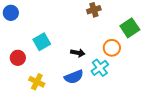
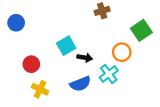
blue circle: (11, 13) -> (16, 23), moved
cyan square: (42, 42) -> (66, 46), moved
red circle: (18, 58) -> (31, 64), moved

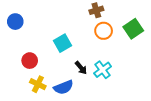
orange circle: (122, 52) -> (104, 31), moved
black arrow: (85, 58) -> (81, 68), moved, turned 40
blue semicircle: (80, 84) -> (64, 87), moved

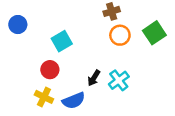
cyan square: (62, 43) -> (62, 41), moved
red circle: (30, 61) -> (50, 70), moved
black arrow: (81, 68) -> (94, 78), turned 72

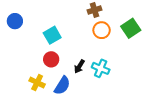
red circle: (50, 70) -> (51, 59), moved
cyan cross: (119, 80) -> (101, 68), turned -30
blue semicircle: (74, 101) -> (62, 86), turned -36

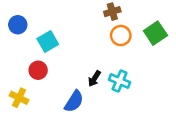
cyan square: (52, 35) -> (48, 41), moved
red circle: (51, 59) -> (38, 70), moved
yellow cross: (37, 83) -> (19, 98), moved

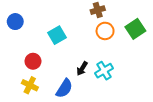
cyan square: (48, 41) -> (57, 35), moved
cyan cross: (120, 81) -> (104, 71), turned 36
yellow cross: (19, 98) -> (30, 85), moved

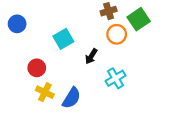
green square: (135, 29) -> (139, 19), moved
black arrow: (82, 69) -> (91, 56), moved
yellow cross: (30, 85) -> (45, 92), moved

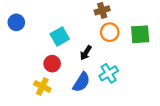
green square: (139, 19) -> (140, 34), moved, turned 30
red circle: (37, 68) -> (52, 64), moved
blue semicircle: (71, 98) -> (81, 82), moved

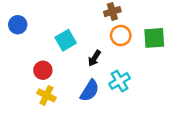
red circle: (52, 64) -> (43, 70), moved

